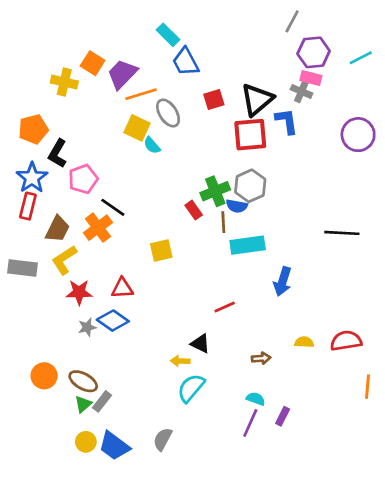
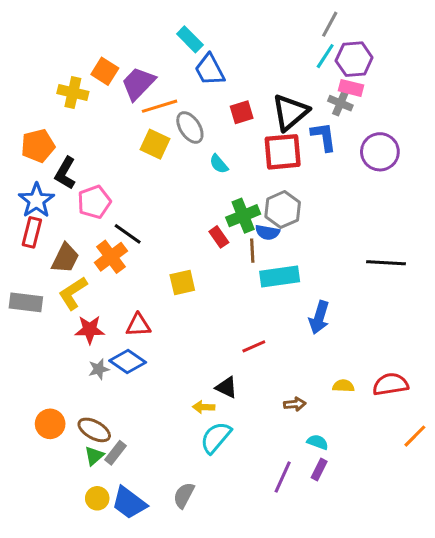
cyan line: (361, 58) -> (325, 56), moved, turned -30
purple circle: (358, 135) -> (380, 152), moved
cyan semicircle: (152, 145) -> (219, 164), moved
orange line: (368, 387) -> (415, 436), turned 40
cyan semicircle: (256, 399) -> (318, 442), moved

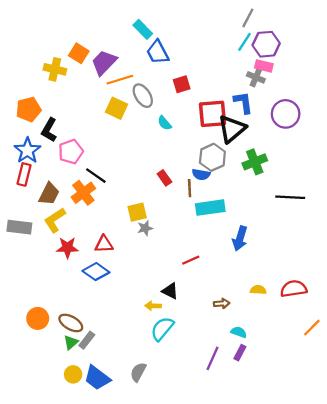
black triangle: (290, 112) -> (232, 129), moved
green cross: (243, 216) -> (255, 162), moved
gray star: (99, 369) -> (145, 228), moved

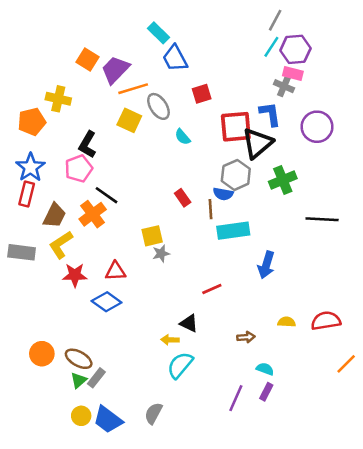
yellow cross: (55, 69) -> (58, 99), moved
black L-shape: (49, 130) -> (87, 144), moved

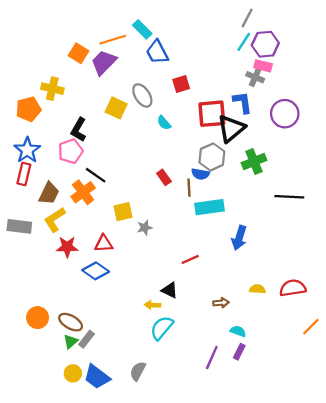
orange line: (133, 89) -> (113, 40), moved
yellow square: (152, 236) -> (123, 212), moved

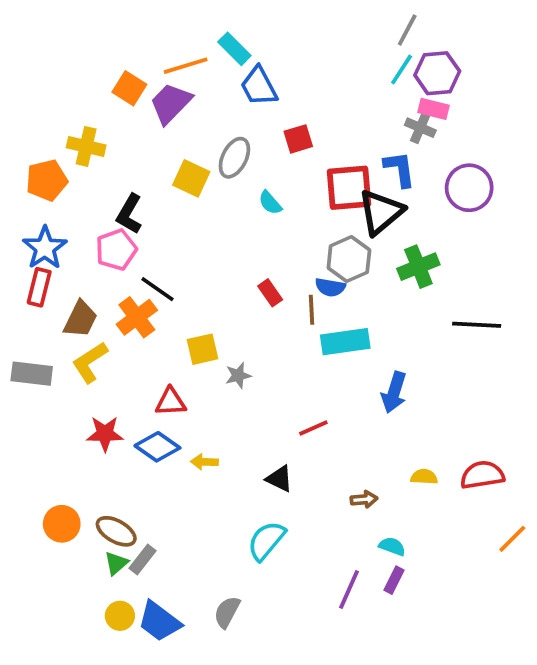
gray ellipse: (142, 95) -> (234, 158), turned 60
red star: (67, 247) -> (105, 434), moved
yellow arrow: (153, 305) -> (204, 462), moved

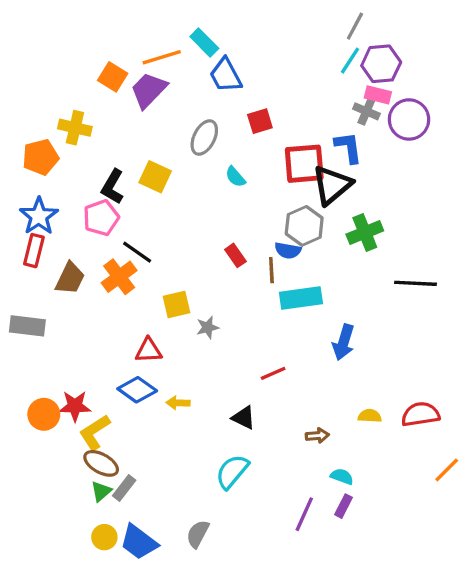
yellow square: (191, 178) -> (155, 177), moved
purple circle: (469, 188) -> (409, 119), moved
yellow L-shape: (90, 362) -> (95, 432), moved
red star: (105, 434) -> (75, 406), moved
orange circle: (62, 524) -> (44, 414), moved

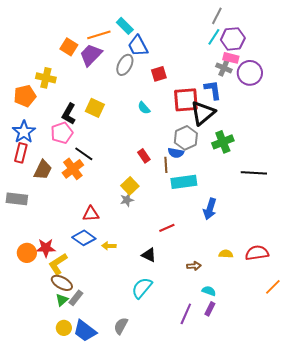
gray ellipse: (204, 138) -> (125, 65), moved
yellow square: (176, 305) -> (130, 186), moved, turned -30

